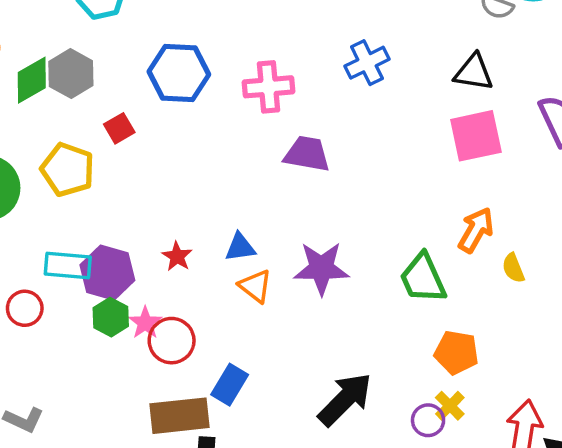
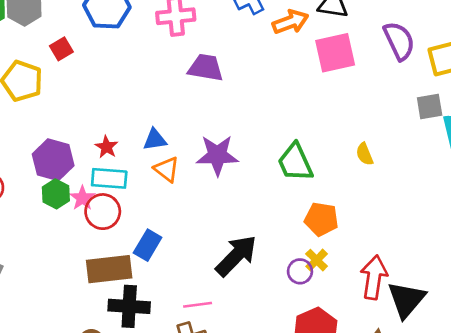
orange arrow: (476, 230) -> (290, 22), moved, turned 40
cyan rectangle: (68, 266) -> (109, 178), moved

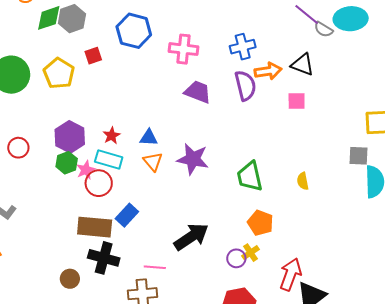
purple semicircle: (399, 41) -> (245, 86), moved
pink square: (335, 53) -> (297, 101), size x0.6

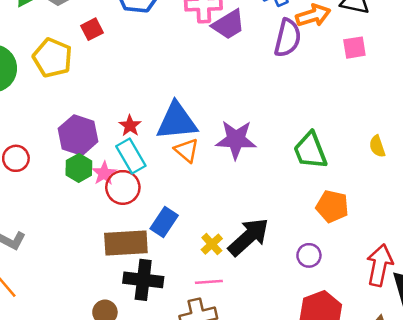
purple semicircle: (245, 86) -> (288, 38), turned 36
purple trapezoid: (198, 92) -> (228, 25), moved, turned 136
blue triangle: (149, 138) -> (177, 121), size x1.8
cyan rectangle: (109, 159) -> (131, 156), turned 52
yellow cross: (250, 253) -> (212, 244), moved

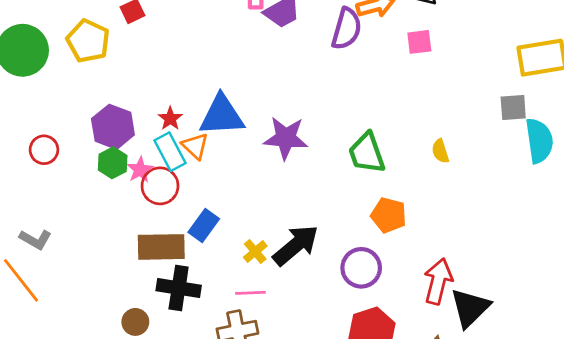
orange triangle: (186, 150) -> (195, 146), moved
purple circle: (309, 255) -> (361, 268), size x1.5

